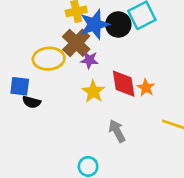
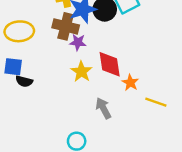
brown cross: (76, 43) -> (66, 26), turned -30
yellow ellipse: (49, 59) -> (19, 31), moved
orange star: (146, 88) -> (130, 83), moved

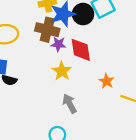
red diamond: (110, 64) -> (81, 50), moved
gray arrow: (103, 108) -> (70, 104), moved

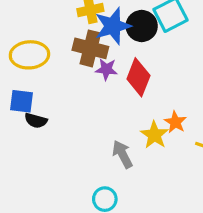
red diamond: (81, 50) -> (138, 77), turned 30
yellow star: (62, 71) -> (154, 135), moved

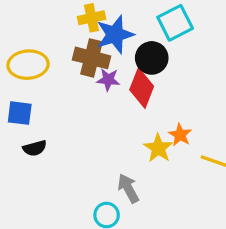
black circle: (142, 26) -> (152, 58), moved
black semicircle: (36, 121) -> (35, 148), moved, turned -30
gray arrow: (122, 154) -> (128, 188), moved

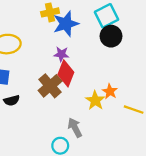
brown cross: (92, 58) -> (50, 86), moved, turned 35
black circle: (152, 58) -> (111, 36), moved
red diamond: (142, 88) -> (66, 73), moved

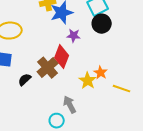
purple star: (61, 54) -> (74, 36), moved
black semicircle: (12, 100) -> (25, 80), moved, turned 152

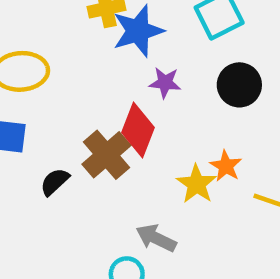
black circle: (102, 24) -> (239, 85), moved
gray arrow: (70, 105) -> (156, 238), turned -36

